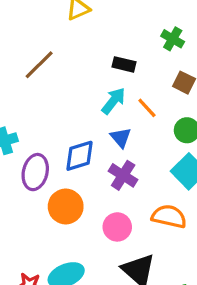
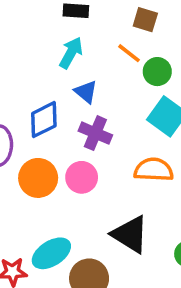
orange line: (147, 108) -> (129, 53), moved
pink circle: (117, 227) -> (82, 177), moved

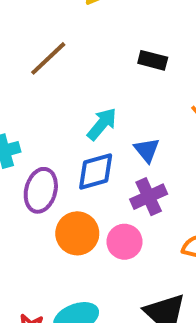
cyan arrow: (71, 53) -> (102, 124), moved
purple cross: (95, 133) -> (149, 197), turned 32

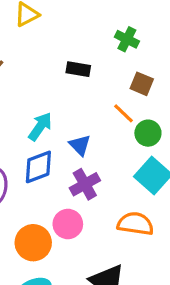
orange circle: (77, 233) -> (33, 243), moved

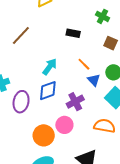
orange line: (124, 113) -> (84, 64), moved
blue triangle: (80, 145) -> (94, 80), moved

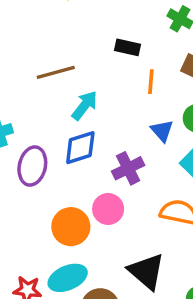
brown line: (21, 35) -> (56, 72), moved, turned 30
orange line: (84, 64) -> (151, 82), moved, turned 48

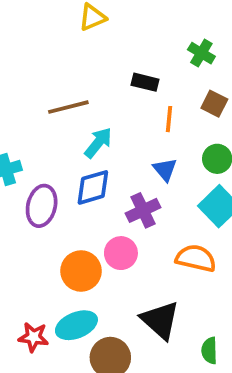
blue triangle: (162, 131) -> (165, 170), moved

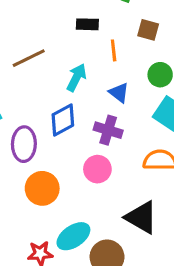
cyan arrow: (98, 143) -> (76, 78), moved
purple cross: (143, 210) -> (108, 130), turned -36
orange circle: (81, 271) -> (42, 188), moved

